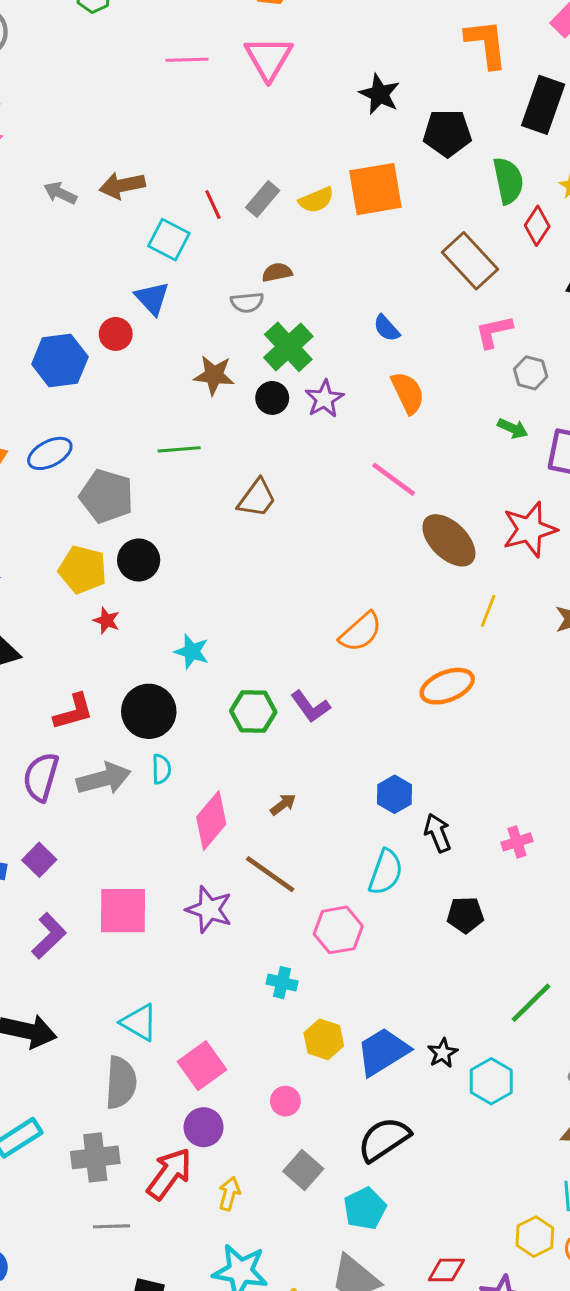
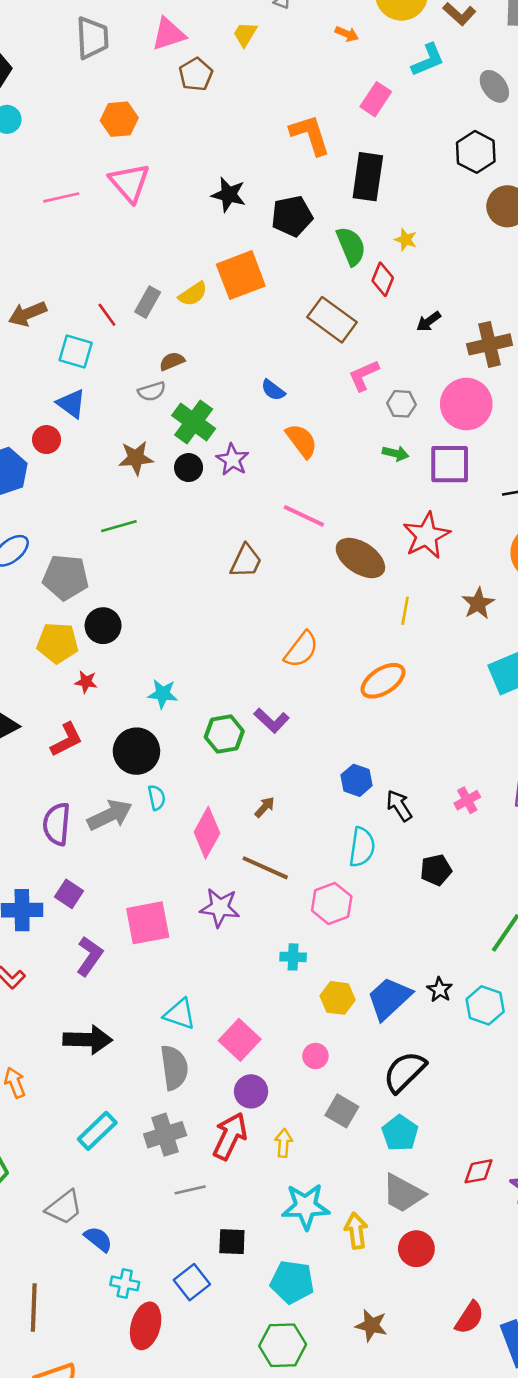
brown trapezoid: (257, 498) -> (246, 561), moved
red L-shape: (73, 712) -> (66, 740), moved

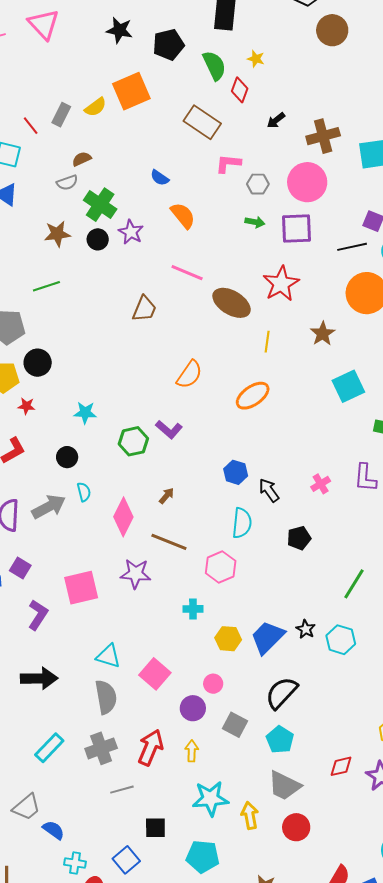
pink L-shape: (364, 375) -> (228, 164), turned 32
black circle: (136, 751) -> (67, 457), size x0.6
purple circle: (251, 1091) -> (193, 708), moved

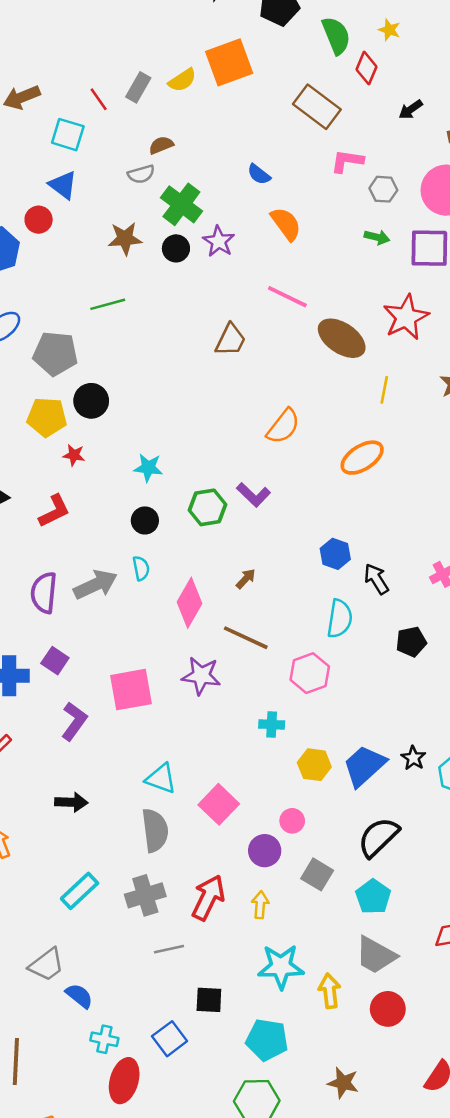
black circle: (67, 457) -> (145, 520), moved
black arrow: (39, 678) -> (71, 802), size x0.7

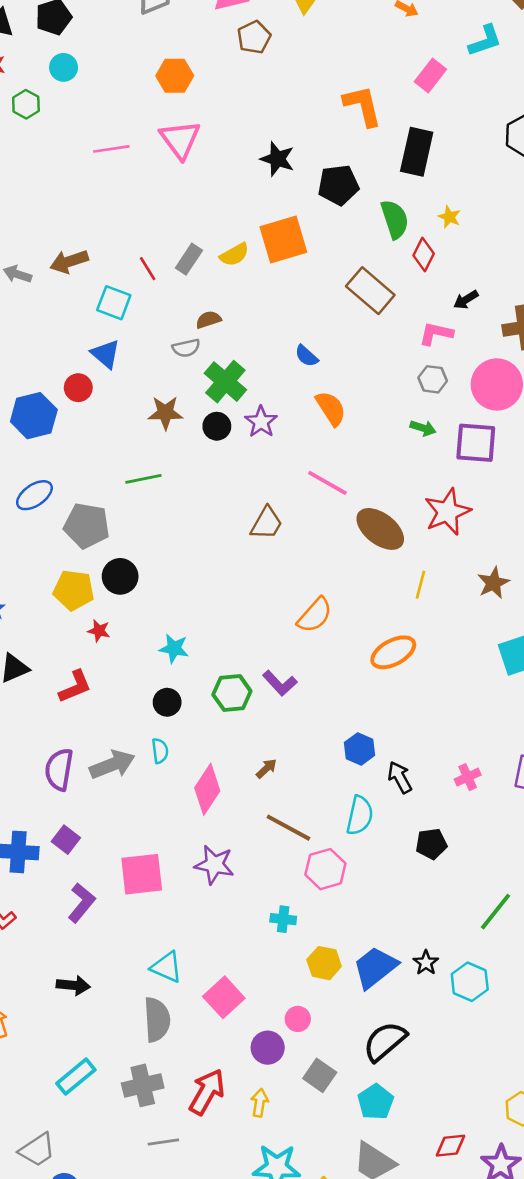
pink L-shape: (347, 161) -> (436, 334), moved
brown line: (246, 638) -> (288, 828), moved

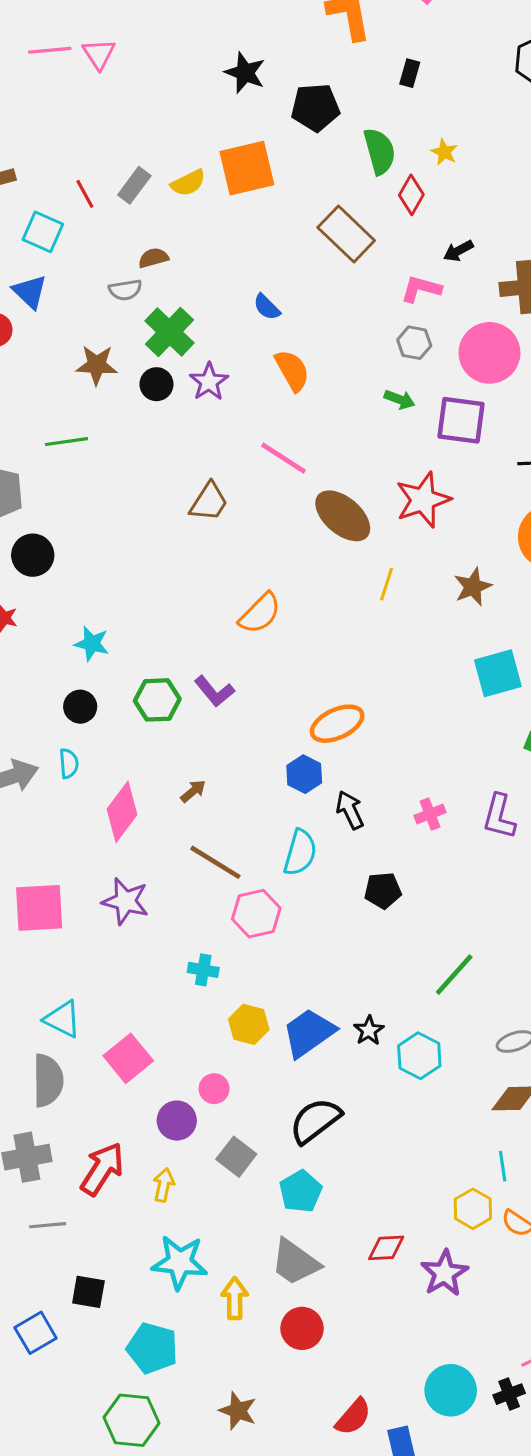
pink triangle: (180, 139) -> (99, 54), moved, size x0.7
black rectangle: (417, 152) -> (410, 73), size x0.5
orange ellipse: (393, 652) -> (337, 724), moved

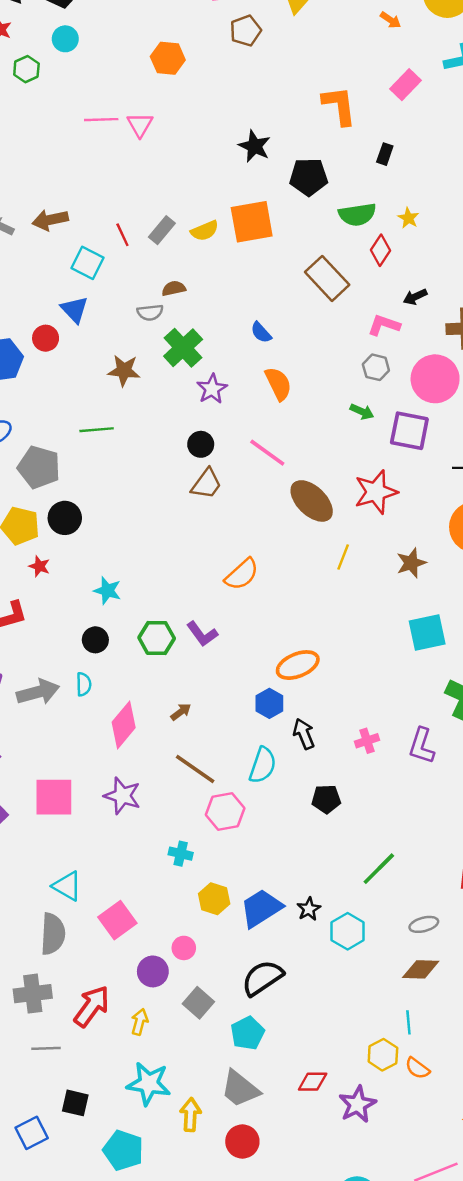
green semicircle: (380, 151) -> (357, 214), turned 93
black circle: (156, 384) -> (201, 444), moved

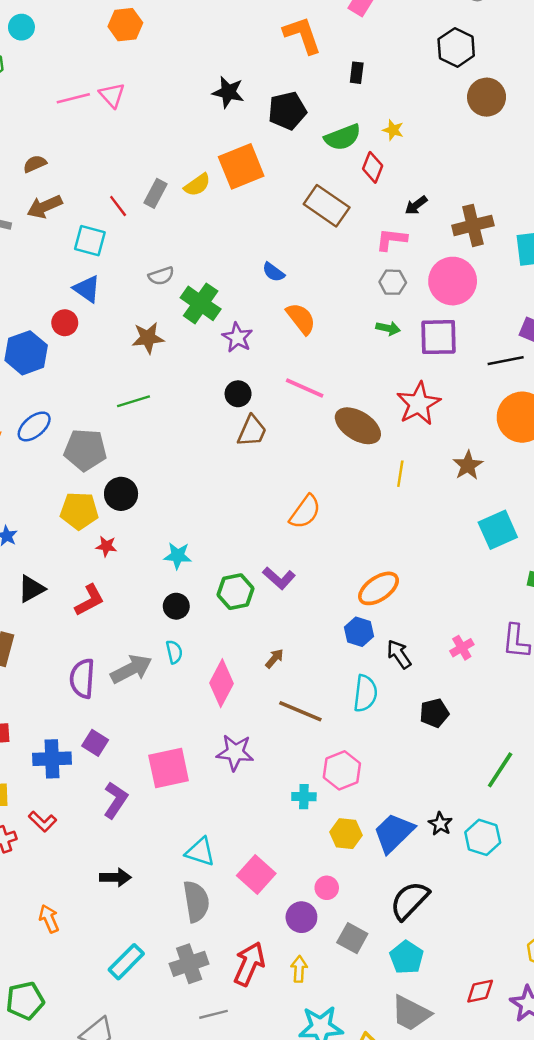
brown semicircle: (174, 288) -> (35, 164), moved
pink hexagon: (225, 811) -> (342, 770), moved

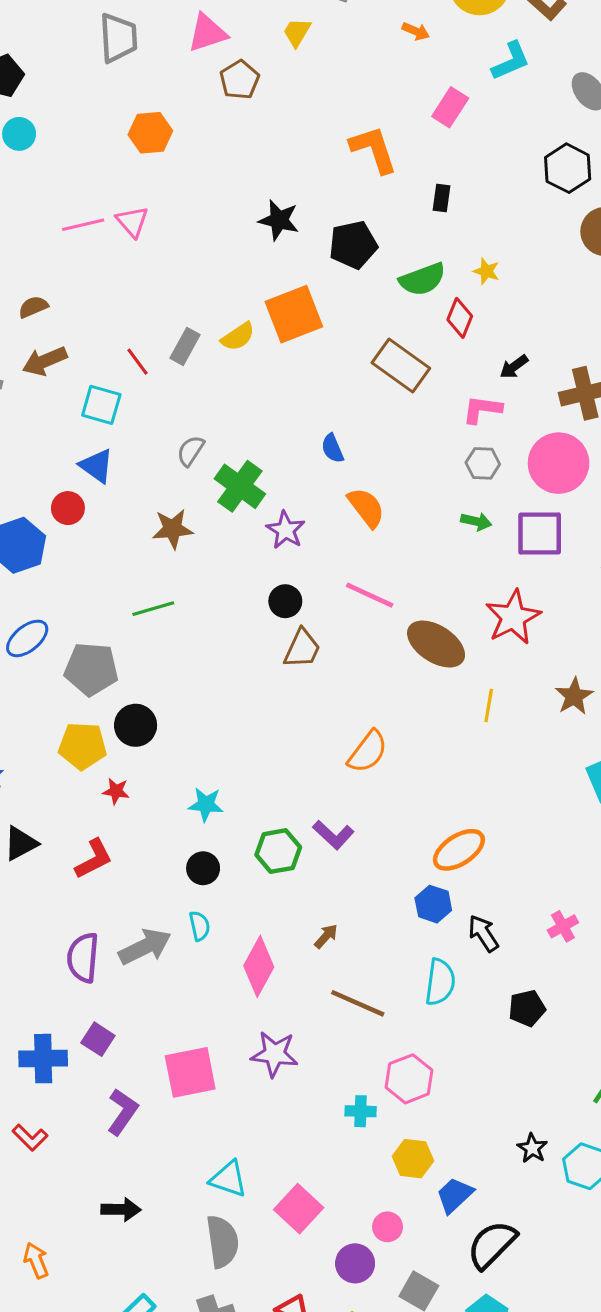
blue semicircle: (273, 272) -> (332, 448), turned 30
gray semicircle: (161, 276) -> (191, 451), turned 140
blue trapezoid: (394, 833) -> (455, 1195), moved, size x0.7

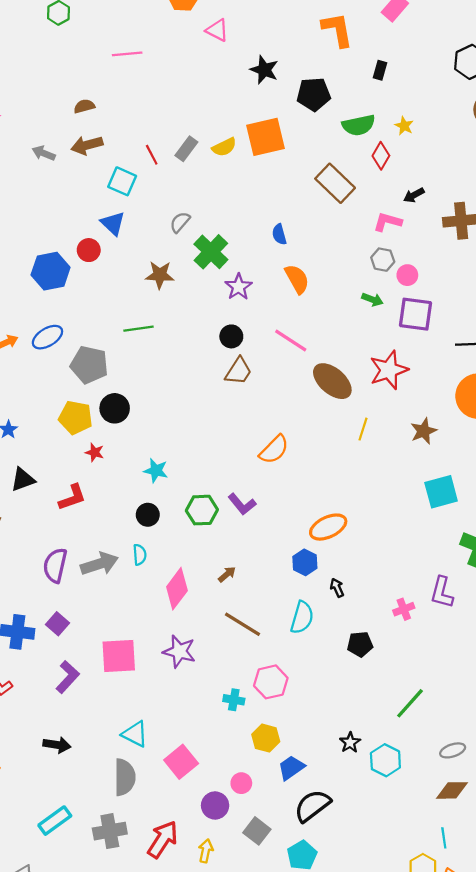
pink triangle: (132, 222) -> (217, 30), moved, turned -30
pink circle: (559, 463) -> (407, 275), moved, size x0.5
pink cross: (563, 926) -> (404, 609), moved
black arrow: (483, 933) -> (337, 588), size x0.7

